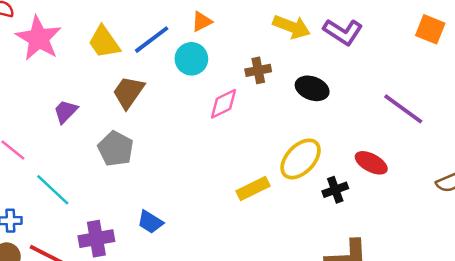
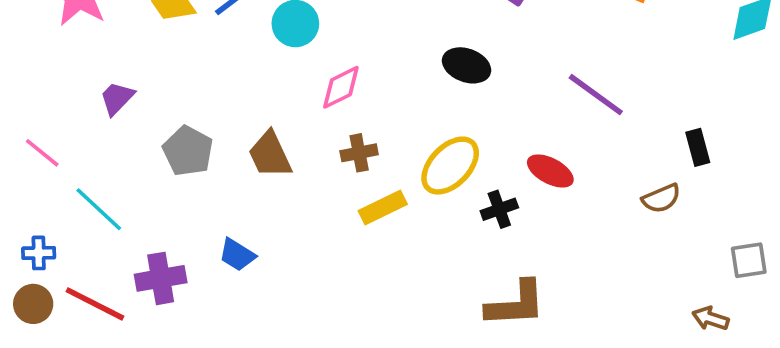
brown cross: (258, 70) -> (359, 153), moved
brown trapezoid: (128, 92) -> (270, 155), moved, turned -60

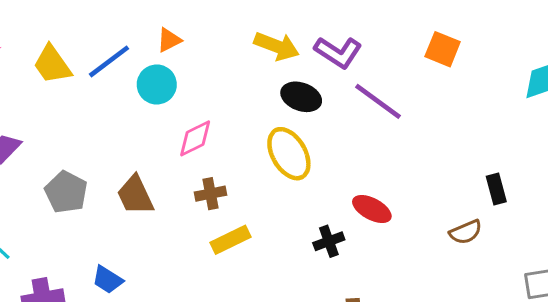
black ellipse: (467, 65) -> (301, 97), moved
purple line: (596, 95) -> (378, 101), moved
yellow ellipse: (450, 166) -> (289, 154), moved, turned -74

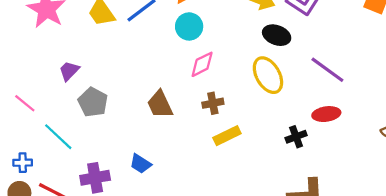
cyan circle: (157, 85) -> (189, 26), moved
purple line: (378, 101) -> (327, 70), moved
gray pentagon: (66, 192) -> (93, 102), moved
red ellipse: (372, 209) -> (326, 114), turned -36

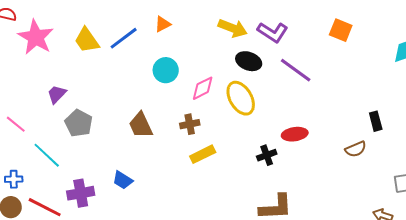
cyan circle: (189, 26) -> (166, 70), moved
pink diamond: (202, 64) -> (203, 88), moved
purple line: (327, 70) -> (296, 70), moved

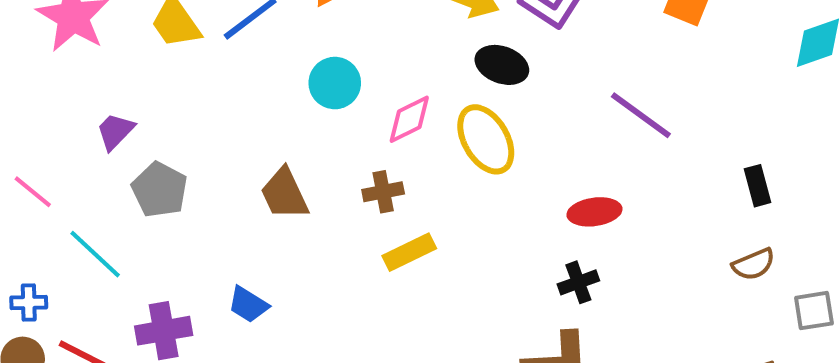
purple line: (296, 70) -> (641, 115), moved
brown semicircle: (356, 149) -> (754, 264), moved
black cross: (267, 155) -> (578, 282), moved

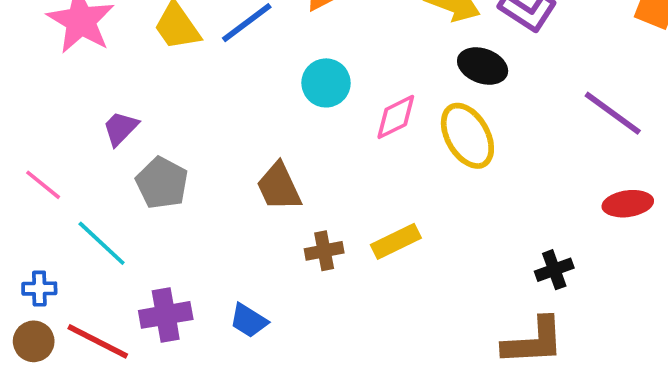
brown cross: (383, 192) -> (324, 251), moved
red ellipse: (594, 212) -> (628, 204), moved
blue trapezoid: (248, 304) -> (249, 321), moved

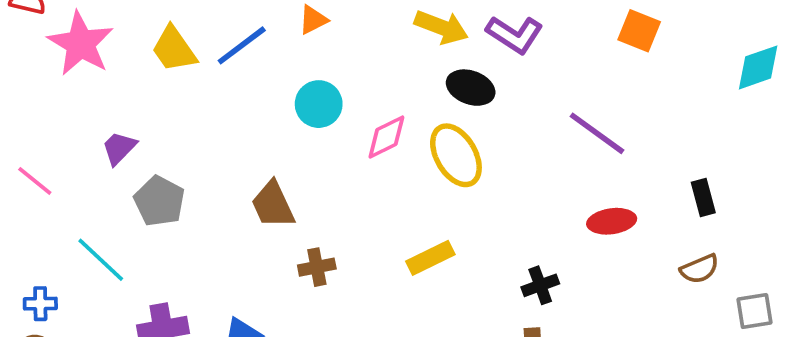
pink line: (43, 185) -> (35, 181), moved
yellow rectangle: (396, 241) -> (430, 258), moved

